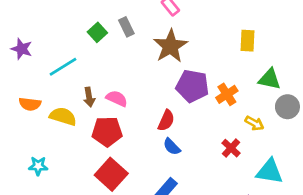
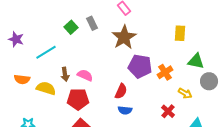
blue semicircle: (172, 147) -> (125, 110), turned -40

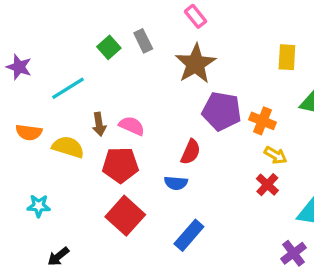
orange cross: (165, 72) -> (262, 121), turned -35
yellow arrow: (185, 93) -> (276, 155), moved
blue semicircle: (125, 110) -> (176, 183), moved

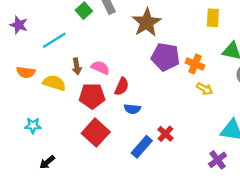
red semicircle: (191, 152) -> (122, 86), moved
red cross: (267, 185) -> (165, 134), moved

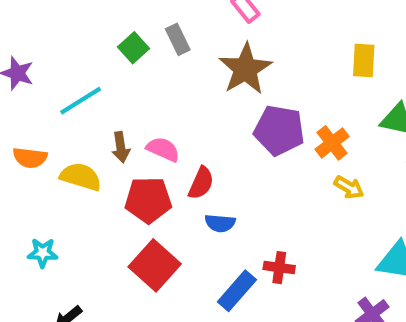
orange cross: (195, 64) -> (332, 143), turned 30
red cross: (165, 134) -> (279, 268), turned -35

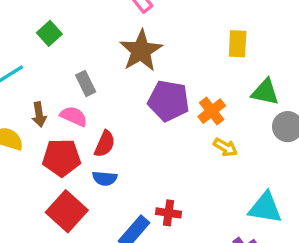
gray rectangle: (178, 39) -> (86, 83), moved
blue semicircle: (220, 223) -> (105, 178), moved

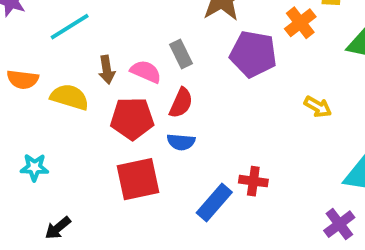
gray rectangle: (86, 83) -> (181, 54), moved
orange cross: (212, 111) -> (300, 23), moved
red square: (67, 211) -> (138, 179), turned 36

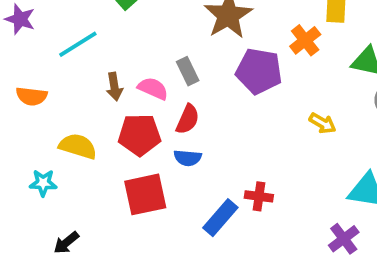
yellow semicircle: (70, 97) -> (78, 146), moved

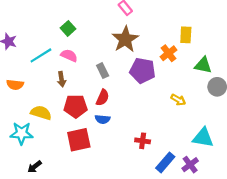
pink semicircle: (153, 88) -> (69, 55), moved
cyan star: (43, 183) -> (22, 133), size x1.5
blue rectangle: (220, 218) -> (165, 162), moved

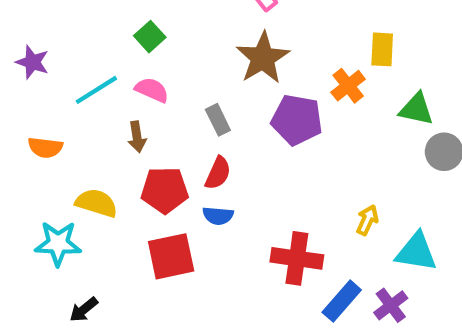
yellow arrow: (178, 100) -> (367, 220), moved, turned -96
red cross: (143, 141) -> (297, 258), size x1.6

